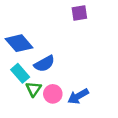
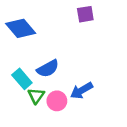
blue diamond: (19, 43) -> (21, 28), moved
blue arrow: (78, 96) -> (81, 91), moved

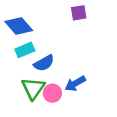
cyan rectangle: (22, 79) -> (25, 50), moved, turned -72
green triangle: (36, 96) -> (33, 88), size x1.5

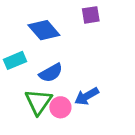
blue diamond: (19, 26) -> (44, 30), moved
cyan rectangle: (25, 50) -> (15, 60), moved

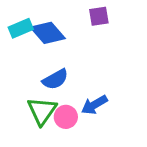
cyan rectangle: (15, 60) -> (21, 28), moved

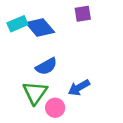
pink circle: (66, 117) -> (55, 108), moved

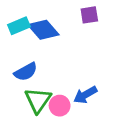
blue semicircle: (46, 66) -> (26, 72), moved
pink circle: (55, 108) -> (60, 106), moved

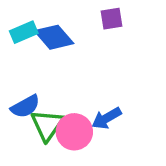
blue semicircle: (26, 72) -> (25, 106), moved
pink circle: (60, 106) -> (74, 132), size x1.4

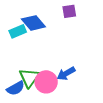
cyan rectangle: (24, 32) -> (18, 31), moved
blue semicircle: (25, 106) -> (16, 88), moved

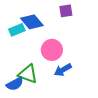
green triangle: (29, 78) -> (28, 74), turned -45
pink circle: (46, 82) -> (52, 50), moved

